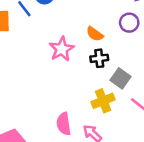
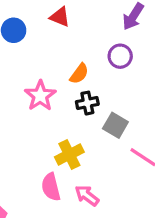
orange semicircle: (95, 34) -> (79, 74), turned -84
yellow cross: (103, 101) -> (69, 155), moved

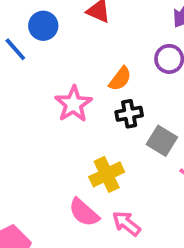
pink semicircle: (51, 187) -> (84, 212), turned -36

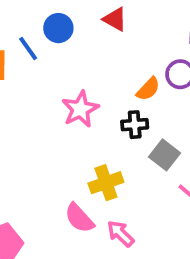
orange semicircle: (120, 79) -> (148, 89), moved

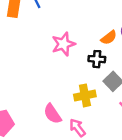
yellow cross: (106, 183) -> (85, 95), moved

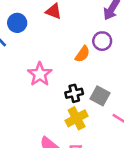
black cross: (97, 59) -> (74, 93), moved

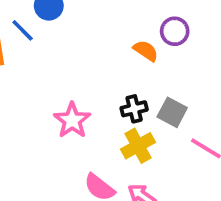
orange semicircle: (82, 54) -> (146, 51), turned -90
pink star: (40, 74) -> (72, 120), moved

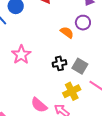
pink star: (72, 120) -> (21, 55), moved
yellow cross: (138, 146) -> (72, 91), moved

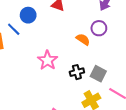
pink star: (21, 55) -> (48, 60), moved

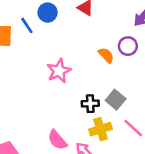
black cross: (77, 72) -> (90, 104), moved

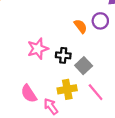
pink star: (59, 71) -> (38, 49), moved
black cross: (90, 104) -> (63, 55), moved

